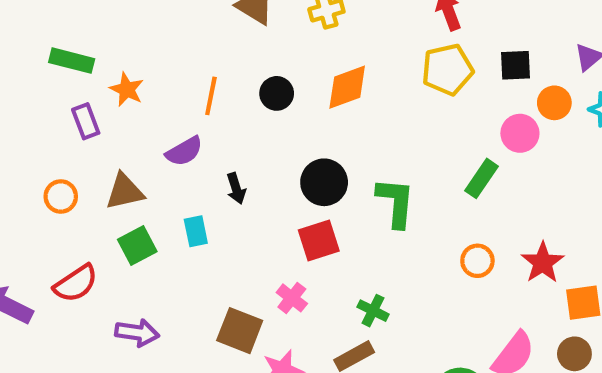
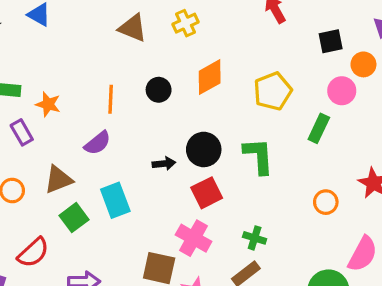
yellow pentagon: (447, 70) -> (273, 91), moved
black arrow: (236, 188) -> (164, 164), moved, turned -70
cyan rectangle: (196, 231) -> (115, 200), size x1.5
orange circle: (477, 261) -> (326, 202), moved
pink cross: (292, 298) -> (194, 238), size x1.5

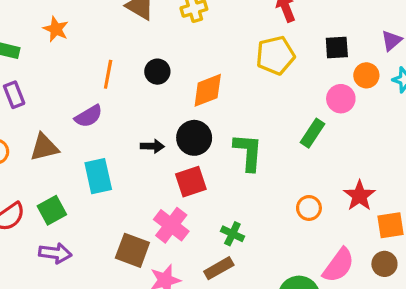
orange diamond: (210, 77) -> (208, 90), moved
yellow pentagon: (273, 91) -> (275, 55), moved
orange star: (48, 104) -> (56, 29), moved
green square: (74, 218) -> (52, 210), moved

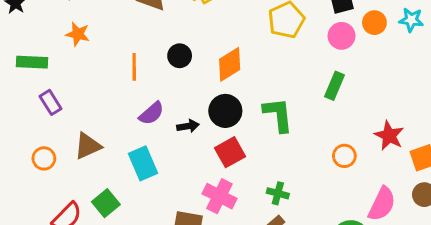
pink circle: (341, 99) -> (342, 36), moved
purple semicircle: (89, 116) -> (152, 113), moved

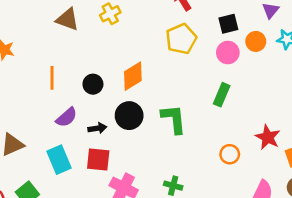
black circle: (180, 56) -> (93, 84), moved
red square: (230, 152) -> (98, 160), moved, turned 35

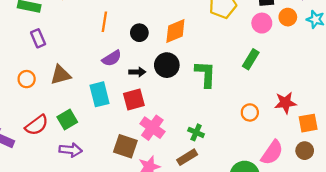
red star: (268, 137) -> (285, 103), turned 30
red square: (98, 160) -> (134, 99), turned -30

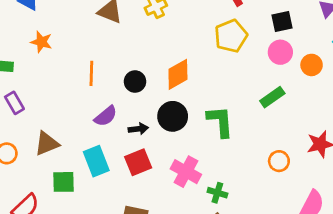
orange circle: (288, 17) -> (312, 65), moved
green rectangle: (251, 59) -> (272, 97), turned 30
green square: (67, 119) -> (64, 182), moved, turned 36
pink cross: (152, 128) -> (186, 172), moved

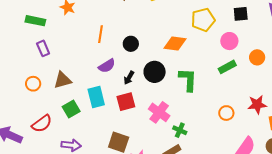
pink circle: (280, 52) -> (229, 41), moved
orange circle: (312, 65) -> (257, 57), moved
orange diamond: (178, 74) -> (175, 43), moved, turned 30
black arrow: (138, 129) -> (129, 78), turned 120
green square: (64, 182) -> (71, 109), turned -36

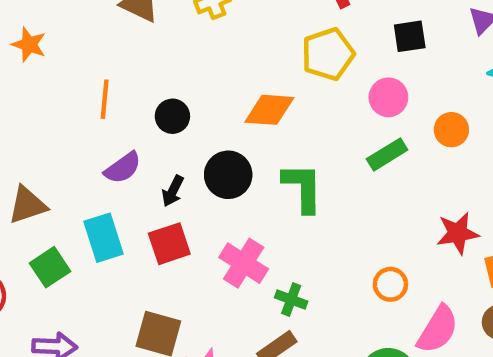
orange circle: (226, 113) -> (390, 284), moved

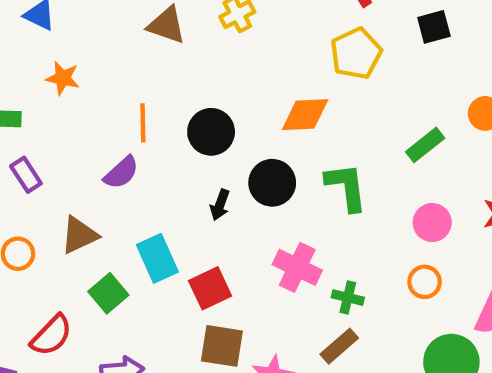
pink circle: (388, 97) -> (432, 223), moved
black circle: (172, 116) -> (211, 132), size x1.4
purple semicircle: (123, 168) -> (121, 173), moved
red square: (169, 244) -> (210, 288), moved
orange circle: (390, 284) -> (425, 282), moved

